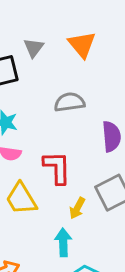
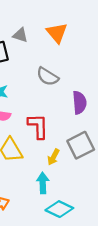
gray triangle: (34, 48) -> (20, 35), turned -49
gray semicircle: (69, 102) -> (47, 77), turned -140

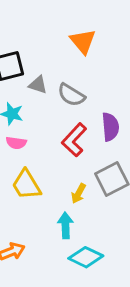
gray triangle: (20, 35) -> (38, 85), moved
red L-shape: (38, 126) -> (74, 140), moved, turned -136

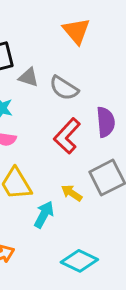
yellow arrow: (79, 193) -> (72, 193), turned 96
cyan arrow: (65, 225) -> (44, 215), moved, turned 30

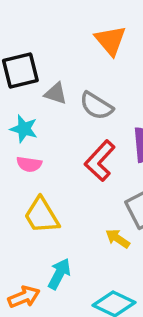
yellow arrow: (72, 193) -> (118, 238), moved
cyan arrow: (44, 215) -> (59, 274), moved

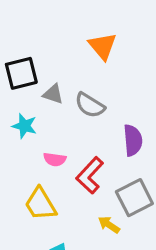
red L-shape: (100, 161) -> (90, 175), moved
pink semicircle: (29, 164) -> (55, 159), moved

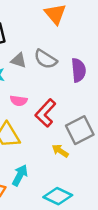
gray triangle: (53, 94) -> (19, 60), moved
purple semicircle: (133, 140) -> (79, 70), moved

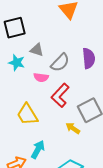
gray semicircle: (46, 59) -> (60, 63), moved, turned -78
pink semicircle: (19, 101) -> (41, 77), moved

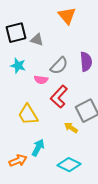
gray triangle: (37, 50) -> (37, 40), moved

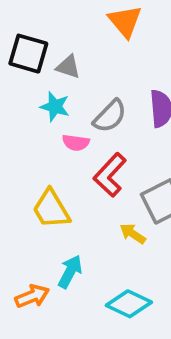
black square: (16, 33) -> (28, 54), turned 30
cyan star: (18, 66) -> (55, 107), moved

